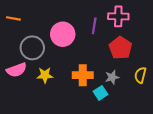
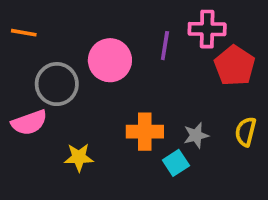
red pentagon: (120, 48) -> (235, 66), moved
yellow star: (45, 75) -> (79, 157), moved

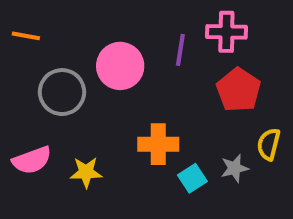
red pentagon: (235, 66) -> (239, 90), moved
pink semicircle: (29, 123) -> (32, 160), moved
gray star: (196, 135) -> (235, 168), moved

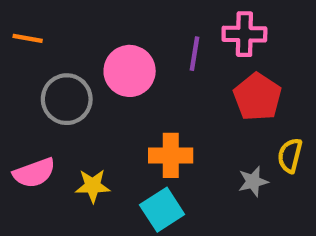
cyan square: (192, 178) -> (162, 210), moved, size x1.4

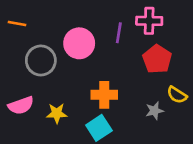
yellow semicircle: (290, 155) -> (177, 95), turned -72

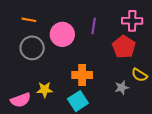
pink cross: (149, 21) -> (132, 21), moved
orange line: (17, 23) -> (29, 20), moved
pink semicircle: (21, 105) -> (21, 100), moved

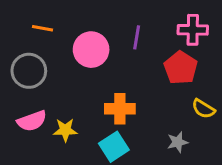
gray circle: (32, 48) -> (29, 71), moved
gray star: (122, 88) -> (178, 142), moved
pink semicircle: (21, 100) -> (32, 121), moved

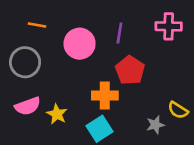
red pentagon: (181, 68) -> (130, 70), moved
yellow semicircle: (203, 109) -> (178, 110), moved
yellow star: (65, 130) -> (57, 114), turned 30

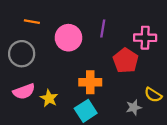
pink cross: (169, 26) -> (145, 38), moved
red pentagon: (130, 70) -> (126, 61), moved

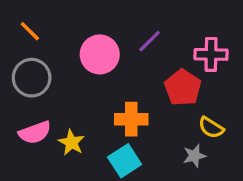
orange line: (32, 22) -> (30, 31), moved, turned 35
purple line: (103, 29) -> (150, 41), turned 36
yellow semicircle: (153, 95) -> (211, 128), moved

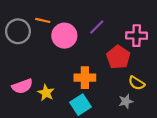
orange line: (30, 31) -> (43, 20), moved, turned -32
gray circle: (32, 78) -> (18, 31), moved

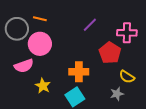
pink circle: (64, 36) -> (40, 44), moved
pink semicircle: (22, 86) -> (24, 66), moved

